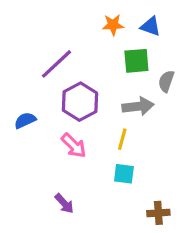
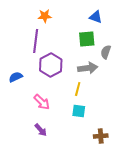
orange star: (113, 25) -> (45, 16), moved
purple line: (56, 64) -> (36, 41), turned -40
pink arrow: (74, 146) -> (42, 102), moved

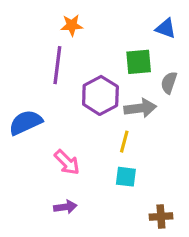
blue triangle: (96, 17) -> (166, 28), moved
purple hexagon: (51, 65) -> (100, 95), moved
blue semicircle: (16, 77) -> (26, 122), size x1.5
purple arrow: (41, 130) -> (65, 207), turned -56

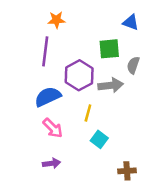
blue semicircle: (26, 122) -> (48, 97), moved
yellow line: (124, 142) -> (88, 113), moved
cyan square: (126, 177) -> (99, 139), turned 30

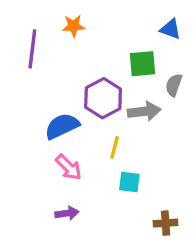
purple line: (45, 51) -> (32, 49), moved
cyan square: (99, 139) -> (129, 182), turned -30

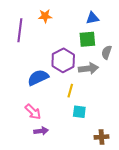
blue triangle: (170, 29) -> (92, 18), moved, turned -32
pink arrow: (69, 167) -> (33, 112), moved

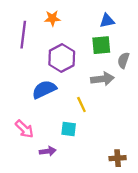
purple hexagon: (63, 60) -> (62, 58), moved
yellow line: (70, 91) -> (81, 105), turned -40
pink arrow: (33, 112) -> (24, 129), moved
cyan square: (79, 112) -> (69, 129), moved

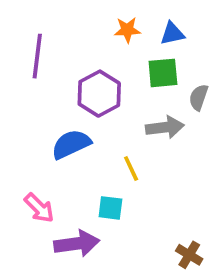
orange star: (52, 18) -> (127, 30), moved
purple arrow: (48, 151) -> (77, 244), size x1.6
brown cross: (118, 158) -> (189, 255), turned 35

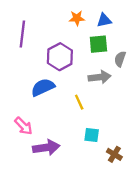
cyan square: (110, 208) -> (92, 135), moved

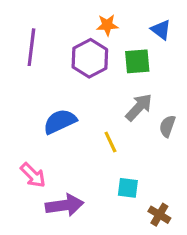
blue triangle: (104, 20) -> (161, 30), moved, turned 49
purple hexagon: (60, 57) -> (90, 58), moved
gray semicircle: (120, 59) -> (167, 126), moved
gray arrow: (100, 77) -> (139, 107), turned -40

